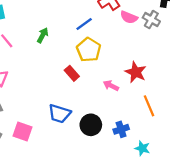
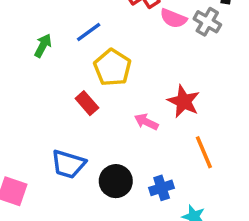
blue line: (84, 24) -> (89, 32), moved

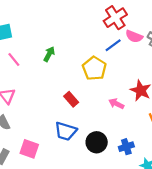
blue line: (89, 32) -> (113, 45), moved
red rectangle: (87, 103) -> (71, 99), moved

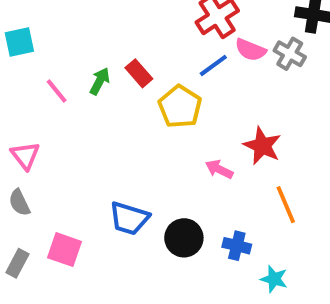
pink line: (14, 60) -> (57, 91), moved
red rectangle: (71, 99) -> (139, 73), moved
blue cross: (126, 147) -> (237, 246), turned 32

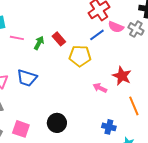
pink line: (57, 91) -> (17, 38), moved, turned -40
yellow pentagon: (180, 107) -> (80, 56), turned -30
blue trapezoid: (129, 218) -> (27, 78), moved
black circle: (184, 238) -> (57, 123), moved

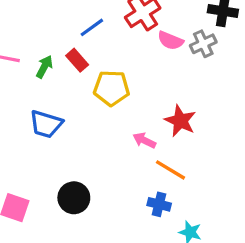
gray cross: (136, 29) -> (203, 44), turned 35
blue line: (97, 35) -> (92, 27), moved
blue trapezoid: (27, 78) -> (46, 124), moved
orange line: (134, 106) -> (170, 170), moved, turned -36

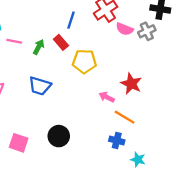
blue line: (92, 27) -> (71, 20), turned -36

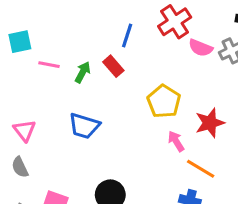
yellow pentagon: (84, 61) -> (164, 101), moved, turned 30
red star: (131, 84) -> (210, 123), turned 30
pink arrow: (107, 97) -> (176, 141), turned 32

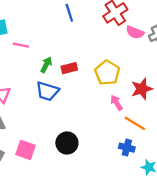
blue line: (127, 36) -> (69, 13), moved, turned -36
red rectangle: (113, 66) -> (69, 68), moved, turned -63
green arrow: (83, 72) -> (46, 65), moved

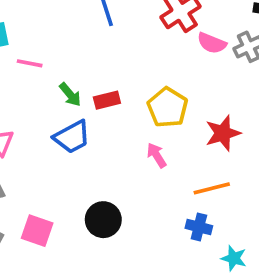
green arrow: (46, 65) -> (70, 95), turned 112
blue trapezoid: (47, 91) -> (72, 137), turned -45
pink arrow: (116, 103) -> (157, 155), moved
orange line: (135, 123) -> (212, 188), turned -45

